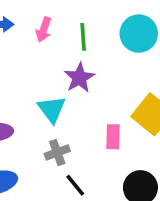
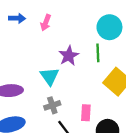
green line: (83, 37) -> (98, 53), moved
pink rectangle: (113, 137) -> (86, 113), moved

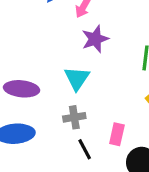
purple star: (69, 56) -> (95, 39), moved

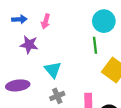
purple star: (95, 39) -> (29, 45), moved, turned -30

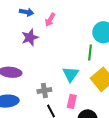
purple star: (29, 45) -> (30, 37), turned 30
cyan triangle: (53, 70) -> (71, 74), moved

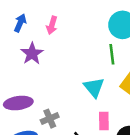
blue arrow: (27, 12) -> (20, 23), turned -64
gray cross: (44, 91) -> (50, 119), moved

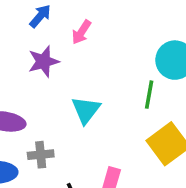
cyan triangle: (94, 87) -> (86, 110), moved

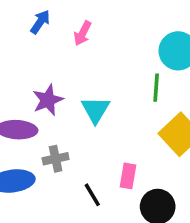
purple star: (43, 61) -> (48, 100), moved

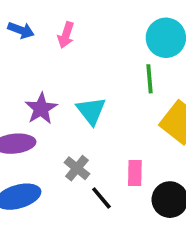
blue arrow: (40, 22) -> (21, 30), turned 85
gray cross: (56, 159) -> (77, 168), moved, turned -30

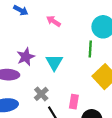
pink arrow: (66, 35) -> (53, 21), moved, turned 96

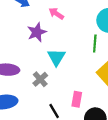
purple star: (26, 57) -> (37, 32), moved
gray cross: (41, 94) -> (40, 79), moved

